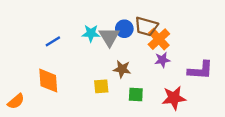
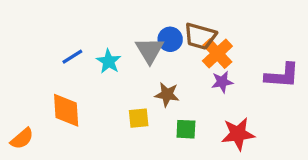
cyan star: (91, 33) -> (109, 61), moved, turned 30
purple L-shape: (200, 70) -> (282, 76), moved

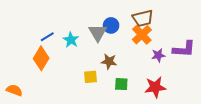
brown trapezoid: (200, 36) -> (143, 18), moved, turned -30
purple star: (222, 82) -> (158, 55), moved
orange diamond: (66, 110) -> (41, 58), moved, turned 35
orange semicircle: (22, 139) -> (14, 90), turned -119

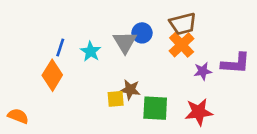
blue line: (47, 37) -> (60, 47), turned -40
brown star: (109, 61) -> (130, 90), moved
green square: (121, 84) -> (155, 108), size x1.5

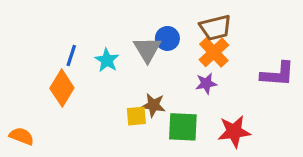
purple star: (203, 71) -> (206, 83), moved

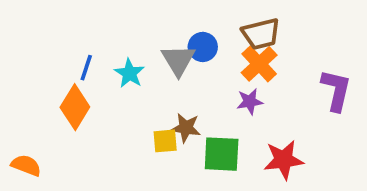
purple L-shape: (278, 74) -> (336, 90), turned -81

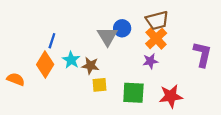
cyan star: (129, 73) -> (71, 60), moved
brown star: (186, 128) -> (90, 66), moved
orange semicircle: (26, 165) -> (16, 79), moved

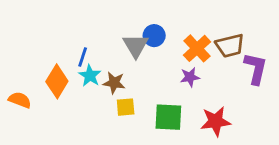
brown trapezoid: (157, 20) -> (230, 46), moved
blue line: (52, 41) -> (83, 57), moved

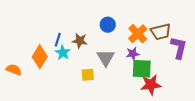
gray triangle: (136, 46) -> (106, 58), moved
brown star: (114, 83) -> (80, 41), moved
green square: (168, 117) -> (142, 69), moved

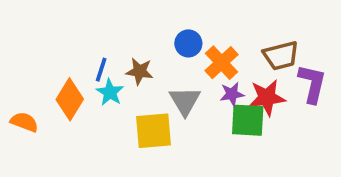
orange cross: (138, 34) -> (222, 63), moved
yellow square: (88, 75) -> (153, 131), size x1.6
red star: (151, 85) -> (267, 98), moved

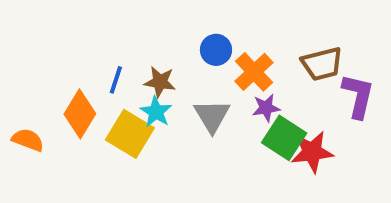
cyan star: (110, 92) -> (156, 112), moved
red star: (267, 98) -> (312, 152), moved
green square: (248, 120) -> (284, 138), turned 30
yellow square: (153, 131) -> (130, 134), moved, turned 36

